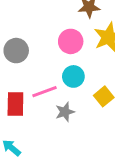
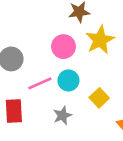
pink line: (44, 92) -> (40, 83), moved

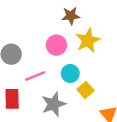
cyan circle: (68, 80) -> (70, 73), moved
gray star: (62, 115) -> (54, 104), size x1.5

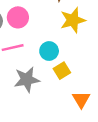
pink circle: (56, 45) -> (18, 17), moved

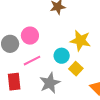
yellow star: (73, 20) -> (80, 41), moved, turned -30

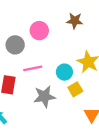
pink circle: (30, 36) -> (39, 31), moved

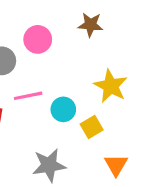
cyan circle: (64, 72) -> (63, 109), moved
gray star: (44, 96) -> (49, 165), moved

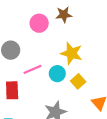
pink circle: (38, 39) -> (39, 23), moved
yellow star: (111, 86) -> (71, 53), moved

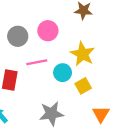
pink circle: (39, 23) -> (48, 31), moved

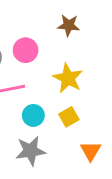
cyan circle: (63, 73) -> (33, 115), moved

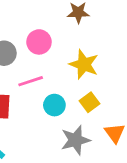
gray star: (31, 151) -> (75, 140), moved

